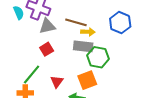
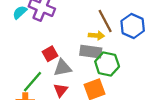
cyan semicircle: (19, 13) -> (20, 12), turned -112
brown line: (76, 22) -> (105, 21), moved, turned 45
gray triangle: (47, 26) -> (63, 68), moved

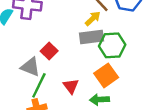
yellow arrow: (96, 35) -> (93, 18), turned -32
gray triangle: (63, 68) -> (30, 67), moved, turned 48

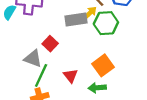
gray rectangle: (91, 37) -> (76, 20), moved
green hexagon: (112, 45) -> (106, 23), moved

